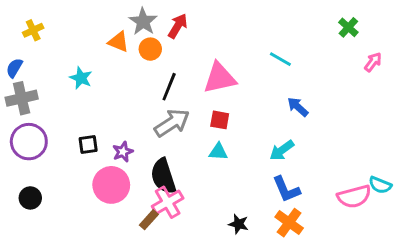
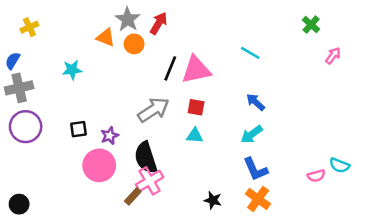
cyan star: (81, 78) -> (72, 70), turned -30
black line: (169, 87) -> (170, 68), moved
blue arrow: (298, 107) -> (255, 102), moved
pink semicircle: (354, 197) -> (316, 176), size x0.6
black circle: (30, 198) -> (19, 204), moved

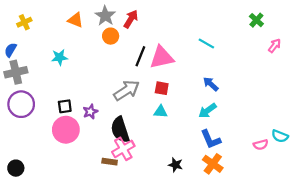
orange triangle: (106, 37) -> (75, 20), moved
pink circle: (99, 165) -> (66, 130), moved
brown rectangle: (133, 196) -> (110, 162), turned 56

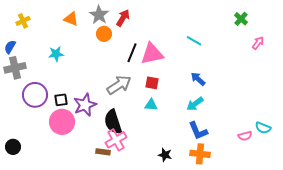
purple circle: (21, 104) -> (35, 95), moved
purple star: (90, 112) -> (85, 105), size x1.6
orange cross: (213, 164) -> (200, 154), turned -30
black circle: (16, 168) -> (13, 147), moved

